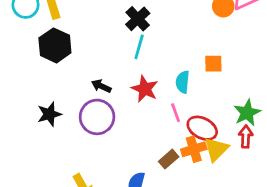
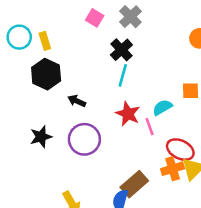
cyan semicircle: (183, 82) -> (162, 107), turned 54
black arrow: (101, 86) -> (77, 101), moved
pink line: (176, 113) -> (150, 127), moved
brown rectangle: (169, 159) -> (134, 184), moved, size x1.5

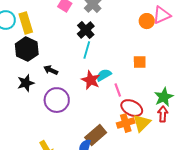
yellow rectangle: (45, 41) -> (26, 23), size x1.5
cyan semicircle: (162, 107) -> (104, 75), moved
pink line: (150, 127) -> (118, 90), moved
black star: (41, 137) -> (26, 83), moved

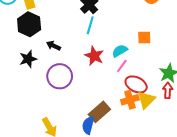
cyan semicircle: (104, 75) -> (120, 51), moved
pink line: (118, 90) -> (122, 66), turned 56

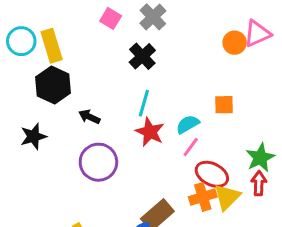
cyan line: (90, 25) -> (144, 103), moved
black star: (28, 59) -> (33, 136), moved

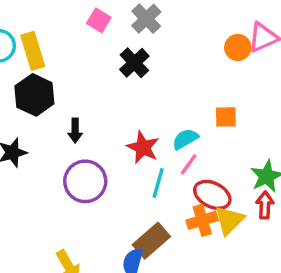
cyan line: (144, 103) -> (158, 183), moved
black arrow: (89, 117) -> (75, 131), turned -115

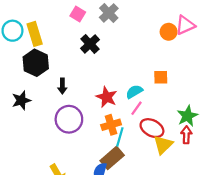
black cross: (134, 63) -> (90, 44), moved
cyan line: (158, 183) -> (120, 137), moved
orange cross: (202, 220) -> (111, 125), moved

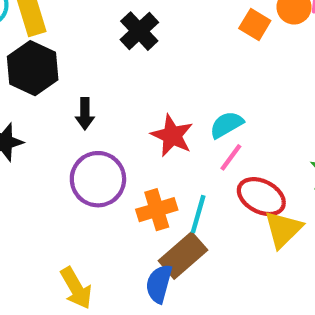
orange square: (161, 77) -> (255, 24), moved, turned 32
orange cross: (111, 125) -> (157, 210), moved

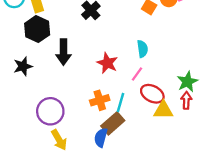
black arrow: (85, 114) -> (63, 52), size x1.6
cyan semicircle: (226, 125) -> (142, 49), moved, turned 112
purple circle: (98, 179) -> (50, 111), moved
yellow triangle: (283, 229) -> (163, 110), turned 45

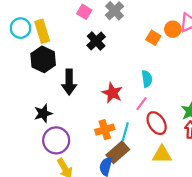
black star: (23, 66) -> (43, 113), moved
red ellipse: (152, 94) -> (157, 123), turned 30
yellow triangle: (163, 110) -> (162, 154), moved

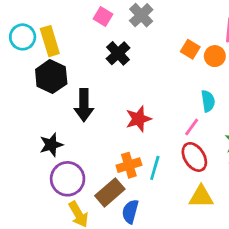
orange circle: (173, 29) -> (215, 56), moved
cyan semicircle: (147, 79) -> (208, 101), moved
red star: (112, 93) -> (138, 119), turned 30
pink line: (141, 104) -> (192, 127), moved
brown rectangle: (118, 152) -> (110, 192), moved

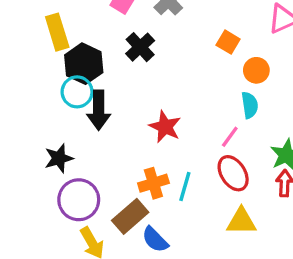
cyan circle: (23, 37) -> (77, 92), moved
orange circle: (215, 56) -> (256, 70), moved
black hexagon: (51, 77) -> (84, 64), moved
red star: (138, 119) -> (165, 127), turned -30
blue semicircle: (130, 212) -> (155, 240), turned -60

